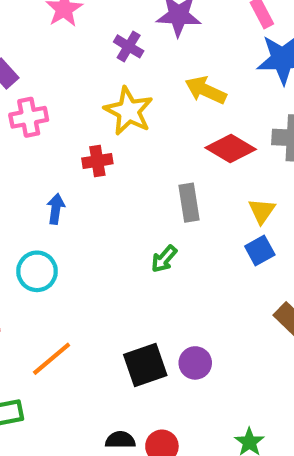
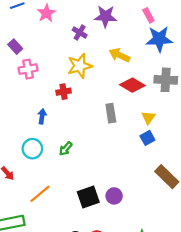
yellow star: (129, 111) -> (80, 66), turned 30
green arrow: (164, 259) -> (66, 149), moved

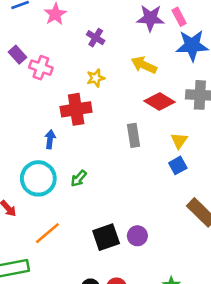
purple star: (105, 16) -> (150, 18), moved
yellow star: (80, 66) -> (96, 78), size x0.6
pink cross: (28, 69) -> (41, 68), moved, turned 30
red cross: (64, 92) -> (76, 109), size x1.6
cyan circle: (32, 149) -> (38, 178), size x1.4

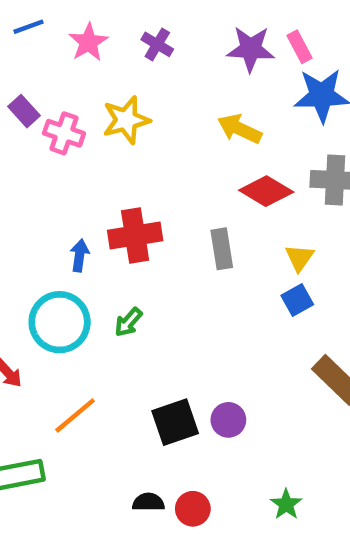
purple cross: (96, 38) -> (157, 44), moved
yellow star: (96, 78) -> (126, 120), moved, size x1.5
red cross: (76, 109) -> (135, 235), moved

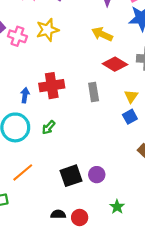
green star: (286, 504) -> (117, 207), moved

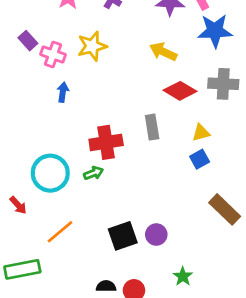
red cross: (52, 86) -> (106, 142), moved
blue arrow: (25, 95) -> (63, 92), moved
yellow triangle: (131, 96) -> (201, 133), turned 40
green arrow: (49, 127) -> (93, 173), turned -152

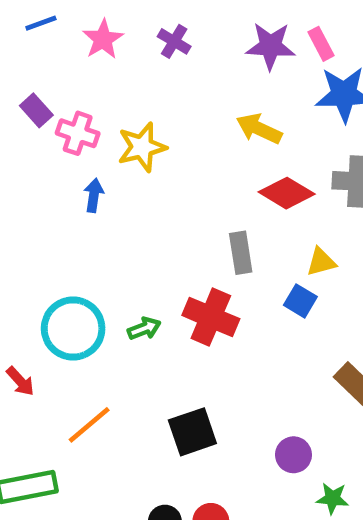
yellow star: (92, 46) -> (142, 147), moved
red cross: (106, 142) -> (211, 317), moved, turned 32
blue square: (200, 159) -> (300, 301), moved, turned -30
purple circle: (156, 235) -> (293, 455), moved
green star: (183, 276) -> (333, 498), moved, turned -30

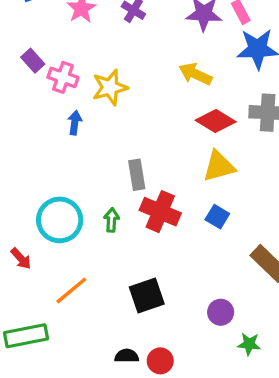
gray rectangle: (241, 253) -> (137, 175), moved
yellow triangle: (321, 262) -> (219, 166), moved, size x1.5
blue square: (300, 301) -> (217, 217), moved
green arrow: (144, 328) -> (112, 220), turned -65

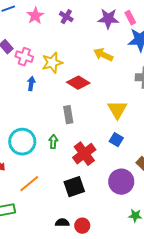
red diamond: (216, 121) -> (78, 83), moved
yellow triangle: (219, 166) -> (117, 110), turned -45
red cross: (160, 212) -> (84, 154), moved, turned 30
purple circle: (221, 312) -> (121, 182), moved, size x1.6

